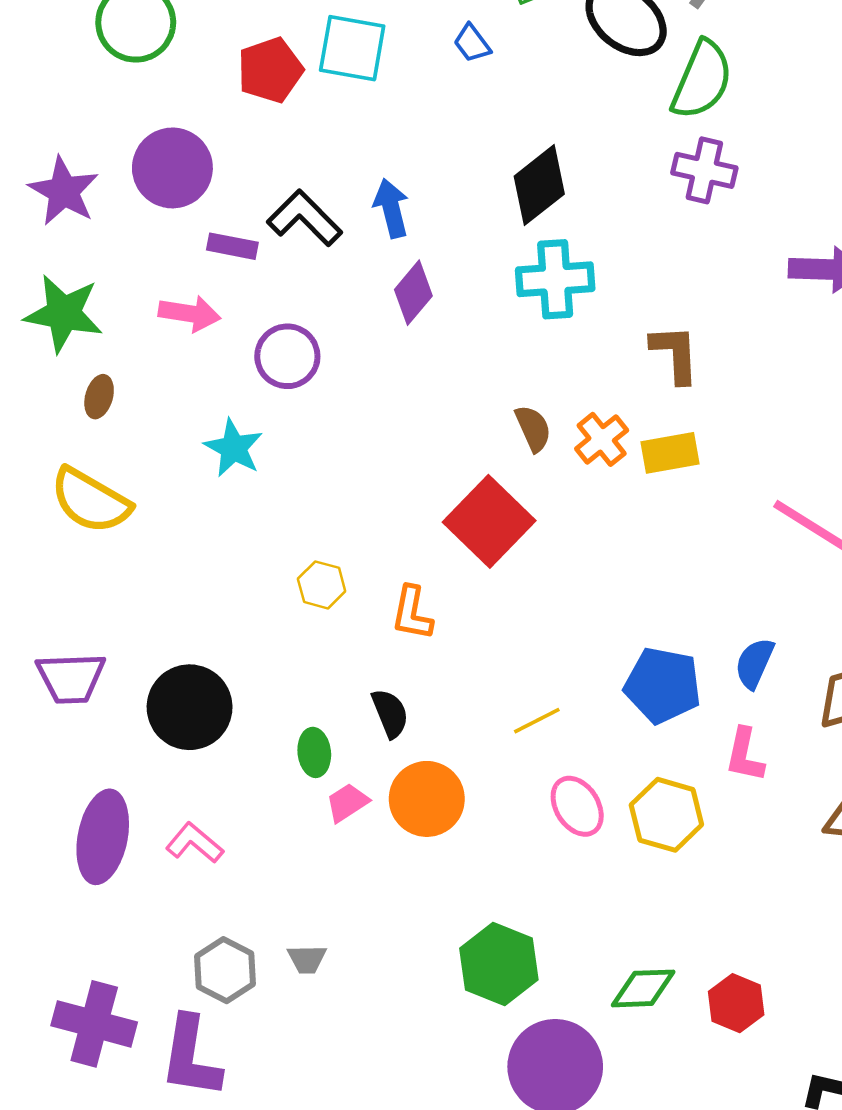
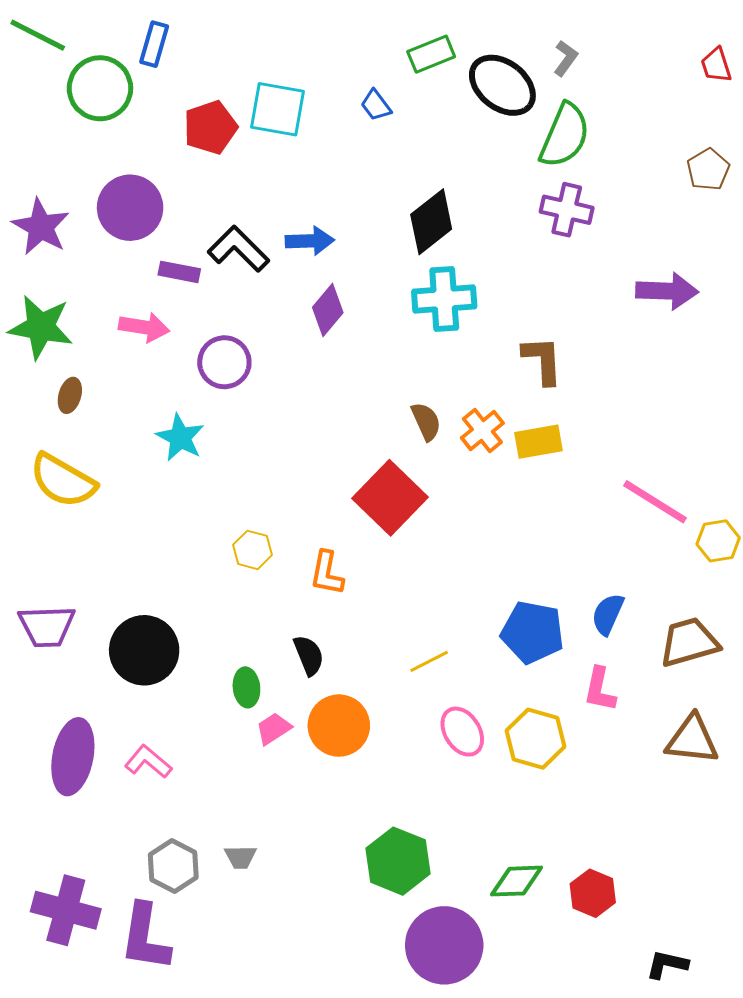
blue arrow: (391, 208) -> (310, 241), turned 102

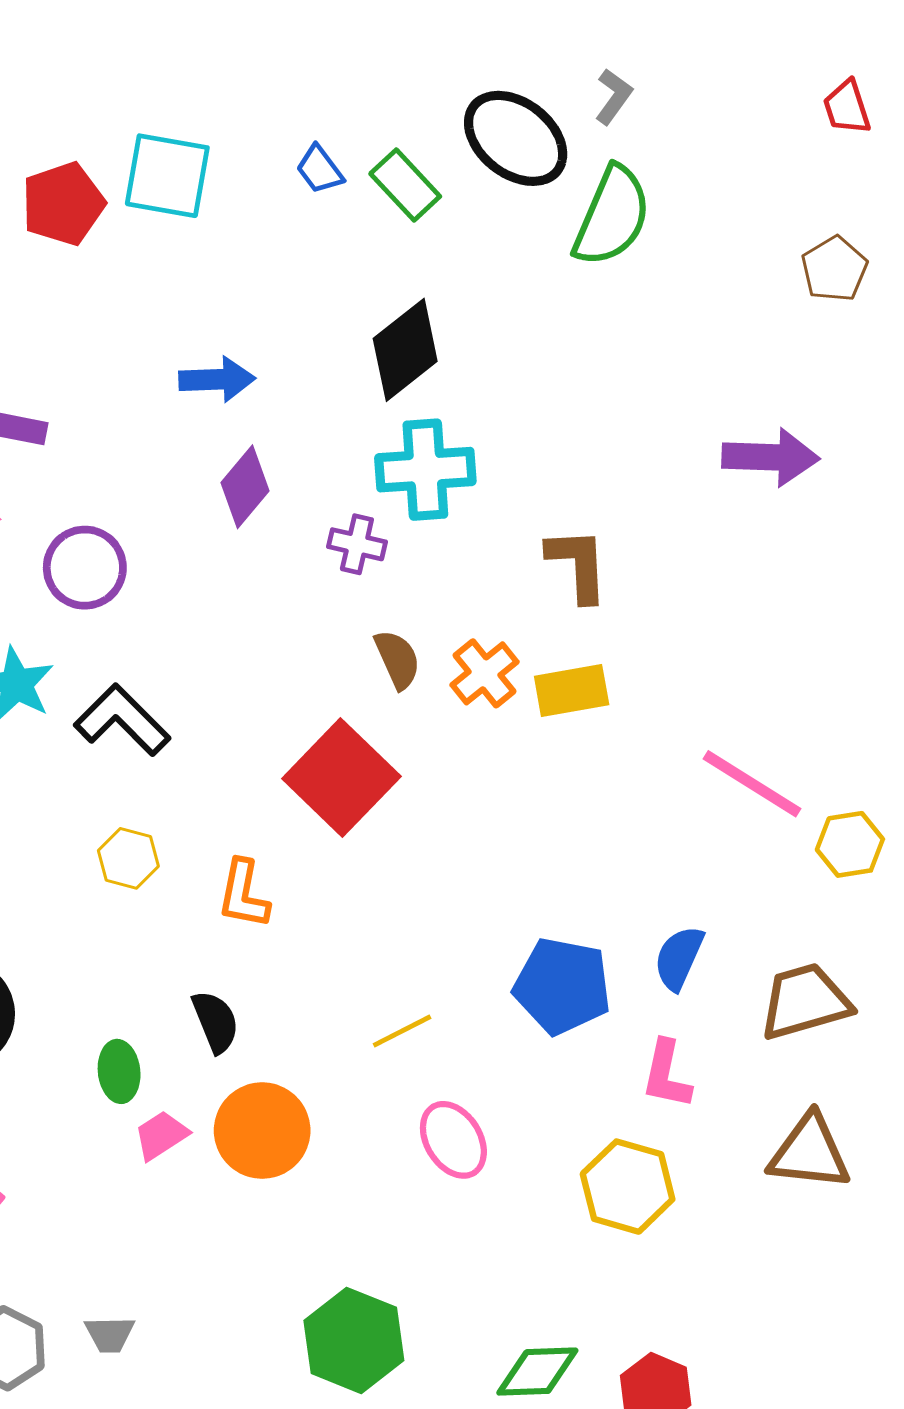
green rectangle: (431, 54) -> (405, 185), moved, turned 69
purple cross: (567, 210) -> (357, 544), moved, size x0.7
black L-shape: (238, 249) -> (122, 720), moved
yellow hexagon: (536, 739) -> (628, 1187), moved

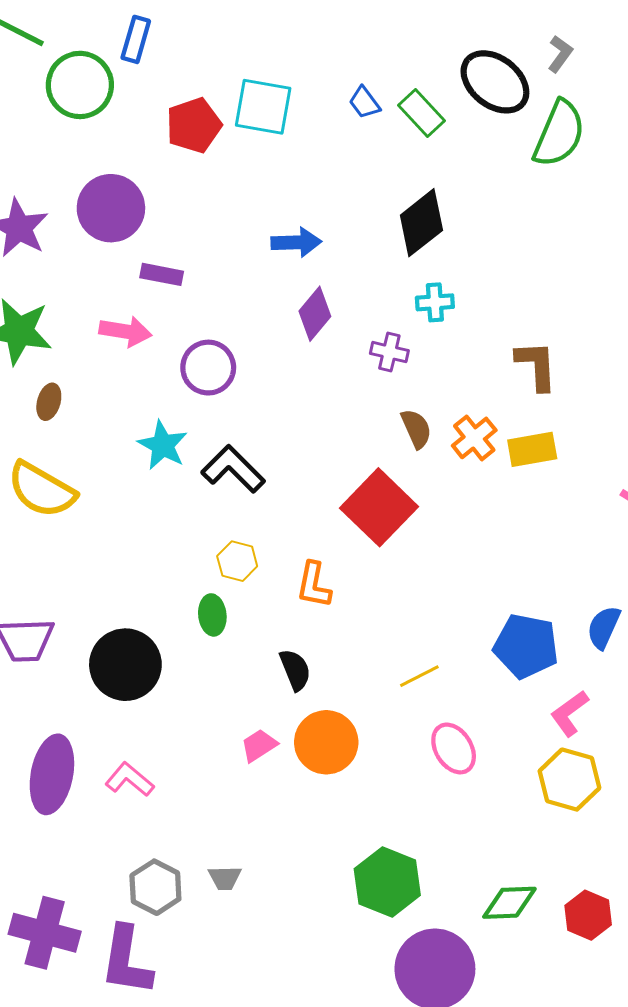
cyan cross: (425, 470) -> (435, 302), size x0.6
green ellipse: (119, 1071) -> (212, 615), moved
pink L-shape: (666, 1075) -> (569, 713), moved, turned 42

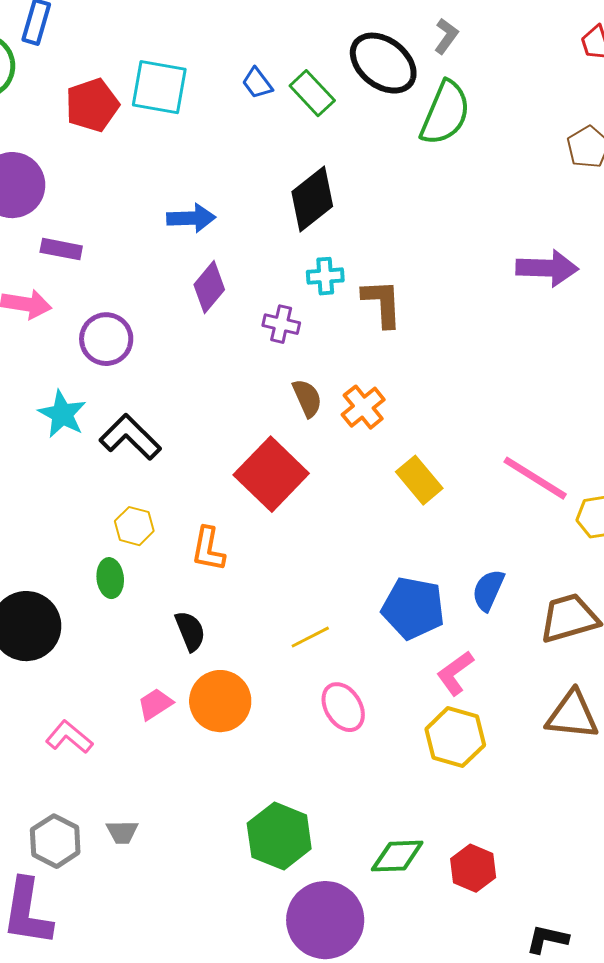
brown L-shape: (536, 366) -> (382, 303), moved
yellow rectangle: (532, 449) -> (419, 480), moved, turned 60
pink L-shape: (130, 780) -> (69, 737), moved

